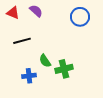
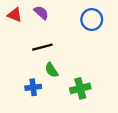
black line: (22, 41) -> (42, 47), moved
green cross: (64, 69) -> (80, 88), moved

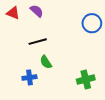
blue circle: (92, 20) -> (92, 23), moved
green cross: (80, 88) -> (86, 79), moved

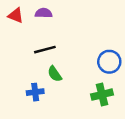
purple semicircle: (37, 11) -> (44, 13), turned -40
blue circle: (92, 23) -> (109, 62), moved

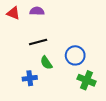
blue circle: (109, 62) -> (75, 55), moved
green cross: (102, 95) -> (87, 80), turned 36

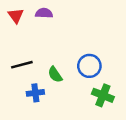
red triangle: (13, 13) -> (16, 16), turned 32
black line: (38, 42) -> (22, 65), moved

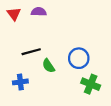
black line: (22, 65) -> (31, 52), moved
blue cross: (35, 93) -> (20, 82), moved

